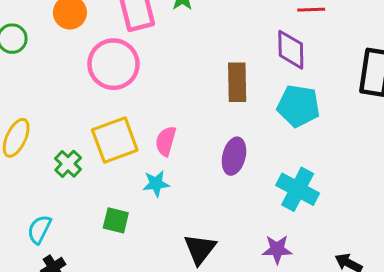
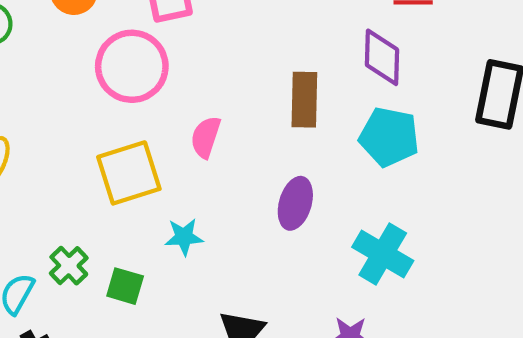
pink semicircle: (166, 141) -> (206, 137), moved
green cross: (68, 164) -> (69, 266), moved

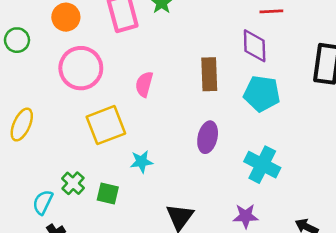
pink circle: (132, 66) -> (81, 68), moved
pink semicircle: (206, 137) -> (144, 84), moved

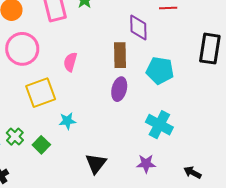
purple diamond: (255, 46) -> (138, 28), moved
purple ellipse: (208, 137) -> (119, 89), moved
green square: (108, 194) -> (41, 145), turned 30

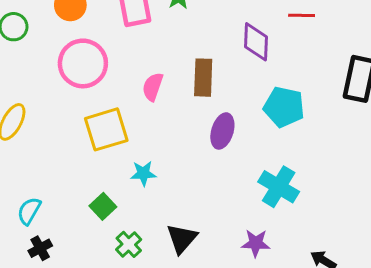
brown rectangle: (120, 55) -> (203, 78), moved
green cross: (15, 137) -> (129, 244), moved

